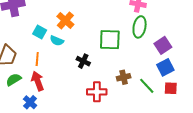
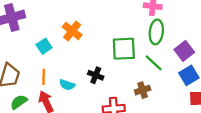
cyan square: (40, 32) -> (44, 46), turned 32
cyan semicircle: (57, 41) -> (67, 85), moved
green line: (147, 86) -> (154, 63), moved

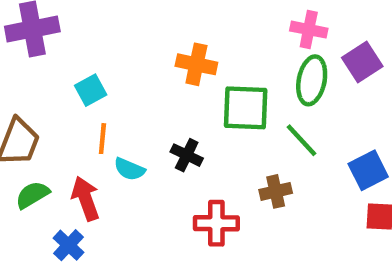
orange cross: (72, 31) -> (196, 64), moved, turned -30
purple square: (184, 51) -> (362, 62), moved
orange line: (44, 77) -> (102, 139), moved

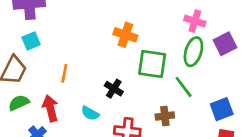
cyan square: (91, 90) -> (31, 41), moved
cyan semicircle: (129, 169) -> (90, 113), moved

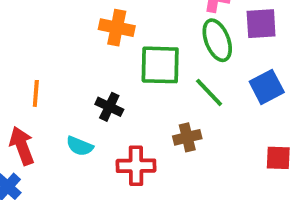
purple square: (225, 44) -> (261, 24), turned 30
green ellipse: (193, 52) -> (217, 40), turned -32
blue square: (222, 109) -> (267, 87), moved

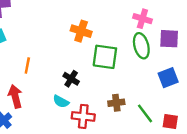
green line: (209, 92) -> (145, 113), moved
cyan semicircle: (80, 146) -> (61, 102), moved

